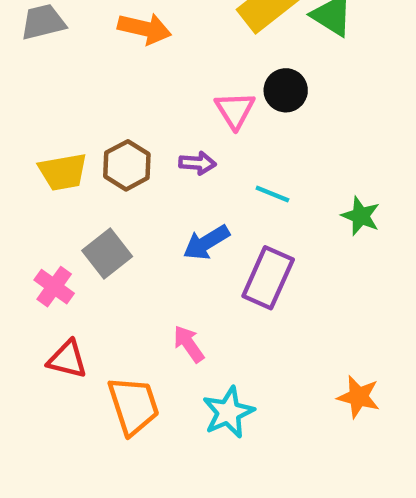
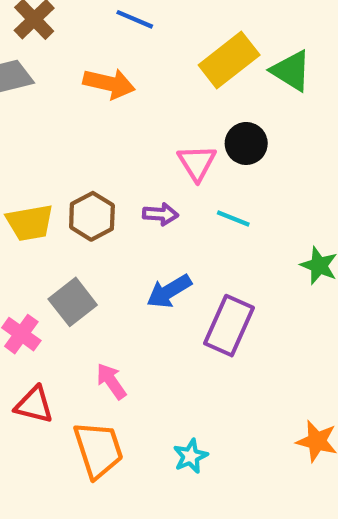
cyan line: (272, 194) -> (233, 218), moved
pink arrow: (189, 344) -> (111, 381), moved
cyan star: (228, 412) -> (190, 456), size x0.7

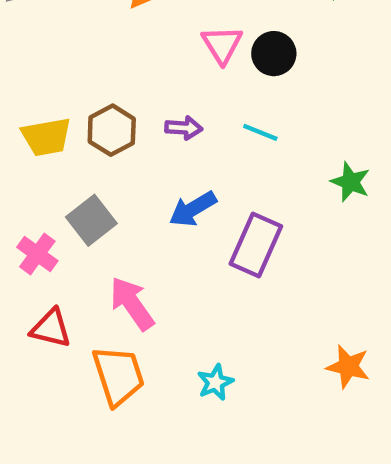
pink triangle: (197, 163) -> (222, 45), moved
pink arrow: (111, 381) -> (132, 304), size x1.4

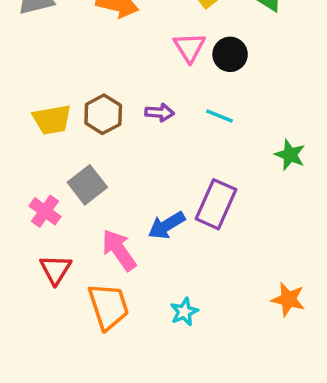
blue arrow: (193, 209) -> (167, 225), moved
red triangle: (51, 328) -> (56, 269), turned 48

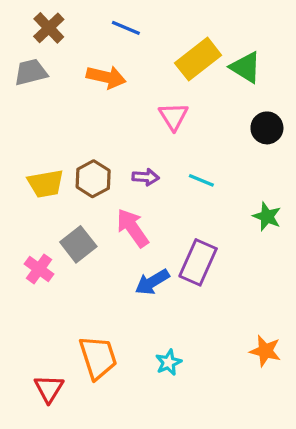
black circle: (230, 54) -> (267, 128), moved
pink arrow: (119, 250) -> (132, 228), moved
red triangle: (56, 269) -> (49, 389), moved

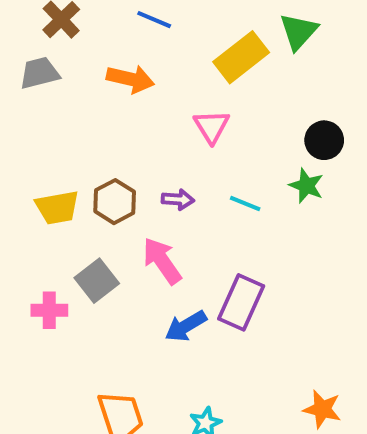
green triangle: (246, 67) -> (298, 31), moved, turned 40
green star: (267, 216) -> (306, 186), moved
pink cross: (39, 269) -> (49, 310), turned -36

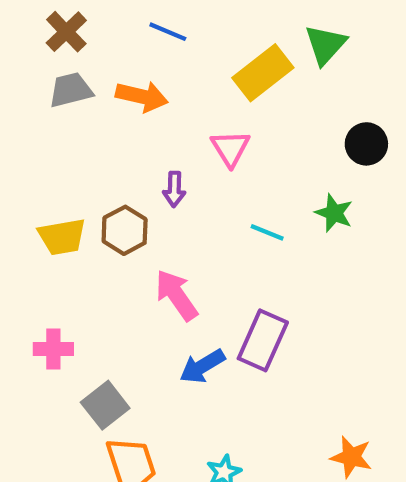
gray trapezoid: (39, 73) -> (71, 90), moved
black circle: (324, 140) -> (366, 144), moved
purple arrow: (178, 200) -> (174, 189), moved, turned 88
gray square: (97, 281) -> (105, 405), moved

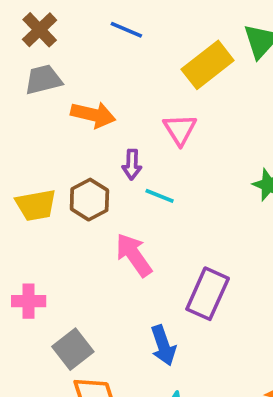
orange arrow: (142, 96) -> (93, 115), moved
cyan line: (267, 232) -> (160, 196), moved
blue arrow: (202, 366) -> (163, 345), moved, turned -78

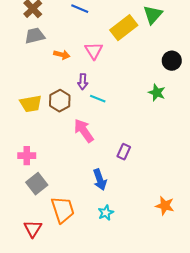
orange arrow: (93, 115) -> (62, 55), size x0.7
pink triangle: (180, 129) -> (94, 51), moved
purple rectangle: (208, 294) -> (124, 152), size x0.6
gray square: (73, 349) -> (37, 184), moved

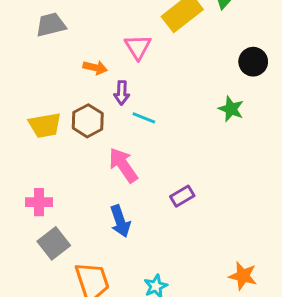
orange arrow: (62, 55) -> (95, 68), moved
purple rectangle: (124, 152) -> (182, 196), turned 35
blue arrow: (100, 180) -> (120, 221), moved

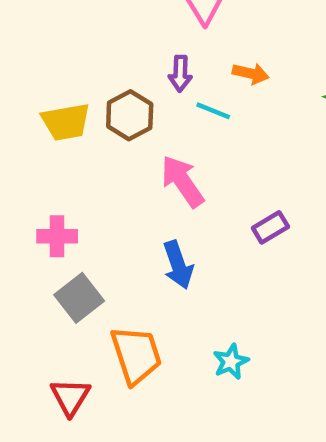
orange arrow: (95, 68) -> (251, 73), moved

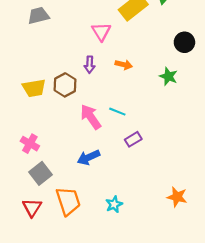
cyan line: (213, 111) -> (117, 112), moved
pink cross: (57, 236) -> (30, 144), turned 30
blue arrow: (178, 265) -> (88, 157), turned 85
red triangle: (70, 397) -> (32, 208), moved

